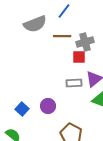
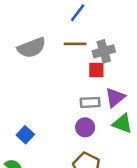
gray semicircle: (35, 24) -> (32, 48), moved
purple circle: (48, 106) -> (85, 127), moved

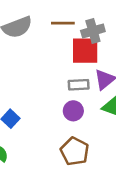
red square: (96, 70) -> (85, 51), size x1.6

